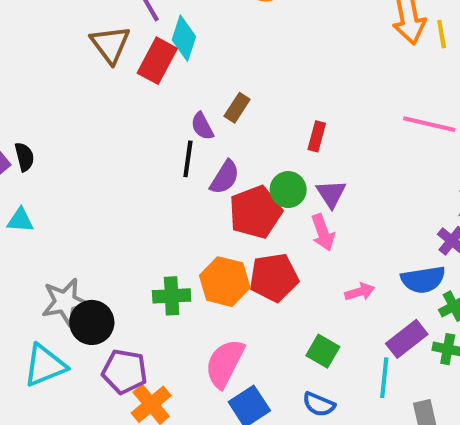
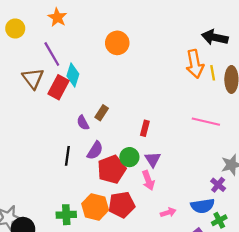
black line: (188, 159) -> (67, 156), moved

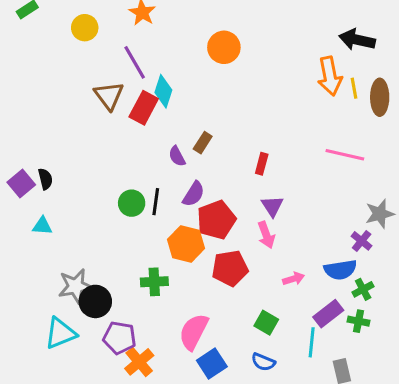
green circle: (129, 157) -> (132, 203), moved
orange hexagon: (95, 207) -> (186, 244), moved

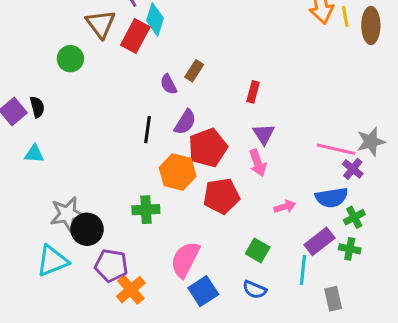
pink line: (345, 155) -> (336, 149), moved
green circle: (132, 203) -> (70, 59), moved

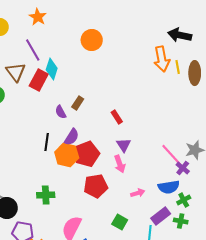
red rectangle: (253, 92) -> (117, 117), turned -48
pink line: (336, 149) -> (172, 155), turned 35
orange hexagon: (178, 172) -> (67, 155), moved

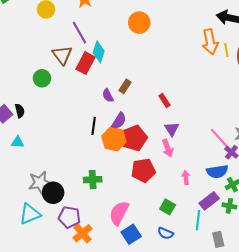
pink arrow: (138, 193) -> (186, 178), turned -80

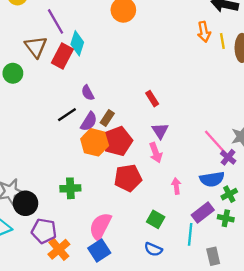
orange arrow: (210, 42) -> (204, 32), size x0.7
brown rectangle: (125, 86) -> (107, 118), moved
purple semicircle: (119, 121) -> (89, 122), moved
black line: (94, 126) -> (67, 115), moved, turned 48
blue square: (131, 234) -> (99, 250), moved

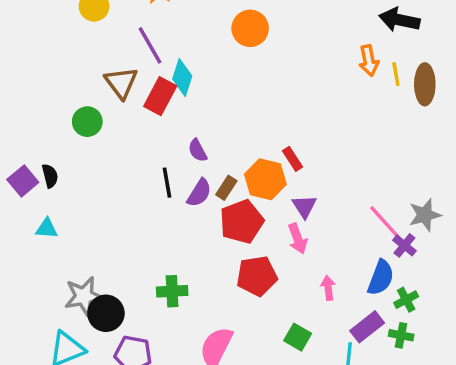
black line: (67, 115) -> (167, 183), turned -66
orange hexagon: (95, 142) -> (265, 179), moved
blue semicircle: (212, 179) -> (381, 278), turned -60

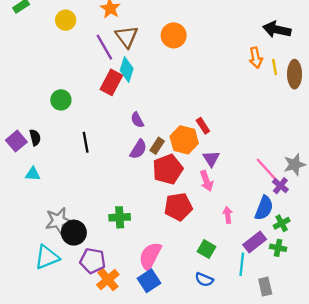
brown triangle: (121, 83) -> (127, 37), moved
black line: (167, 183) -> (86, 142), moved

